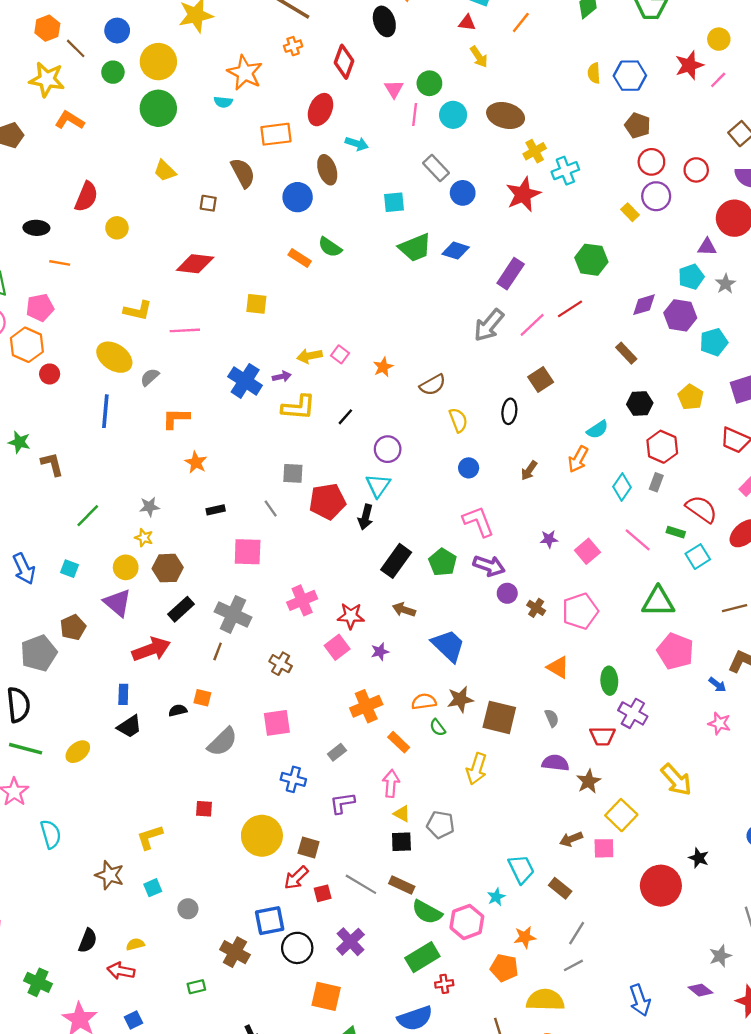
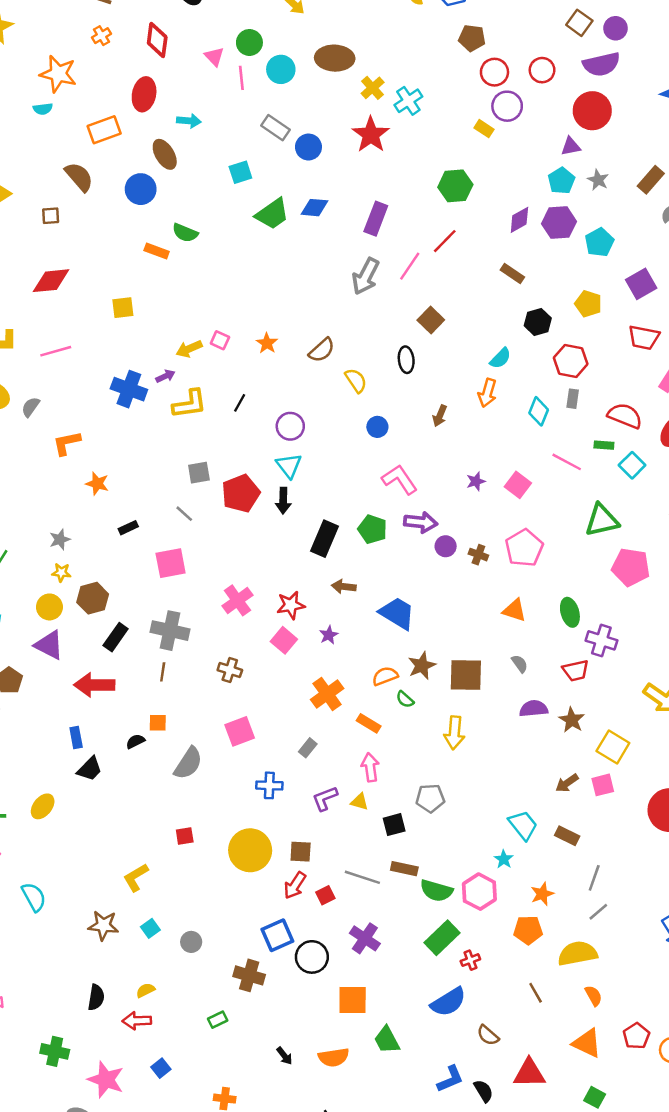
red arrow: (151, 649) -> (94, 685), turned -147
yellow triangle: (402, 814) -> (360, 802), moved

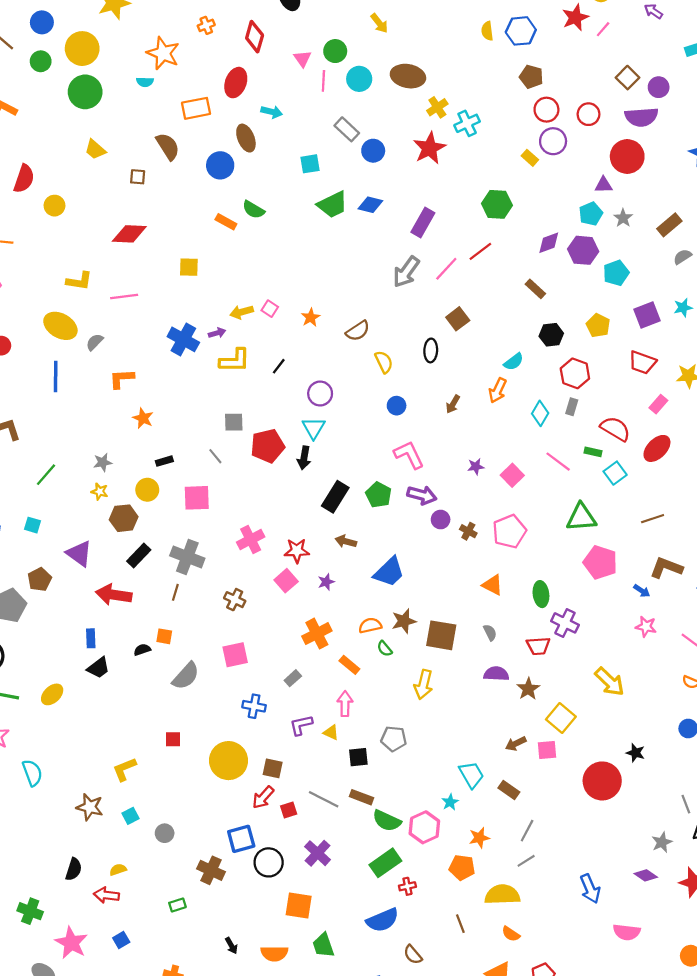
yellow circle: (49, 607) -> (147, 490), moved
blue trapezoid: (397, 613) -> (389, 572), turned 96
orange semicircle: (594, 996) -> (511, 934), turned 144

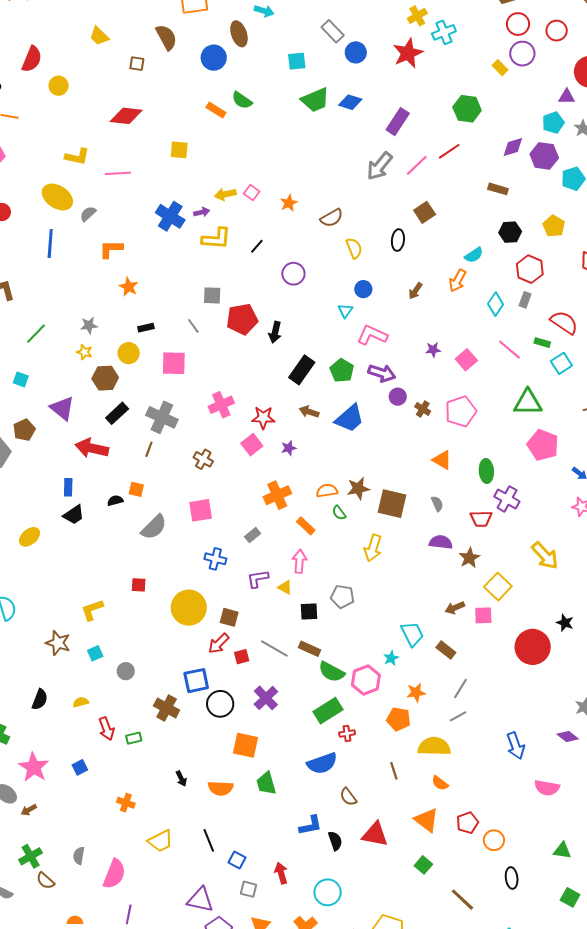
brown rectangle: (535, 289) -> (498, 189), turned -30
cyan triangle: (314, 428) -> (345, 311), moved, size x0.7
pink L-shape: (409, 455) -> (372, 335), turned -44
blue trapezoid: (389, 572) -> (350, 418), moved
red arrow: (106, 895) -> (106, 729), moved, turned -120

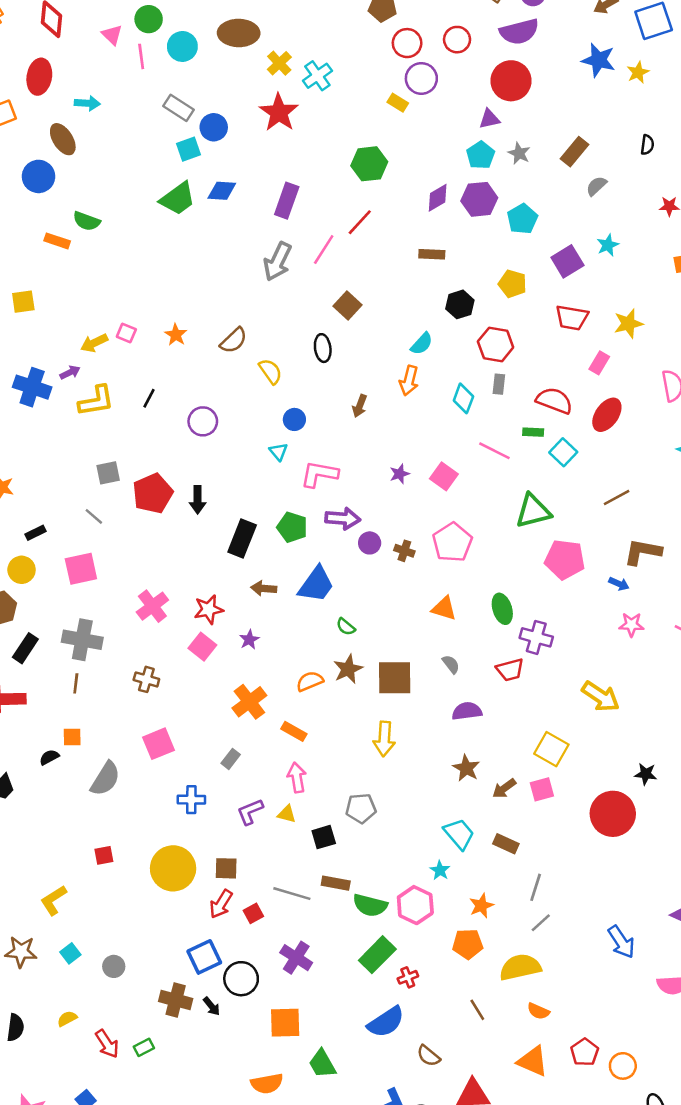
cyan square: (297, 61) -> (188, 149), moved
green semicircle: (339, 513) -> (346, 627), moved
brown star: (469, 558) -> (466, 768), moved
black arrow: (181, 779) -> (212, 1006), moved

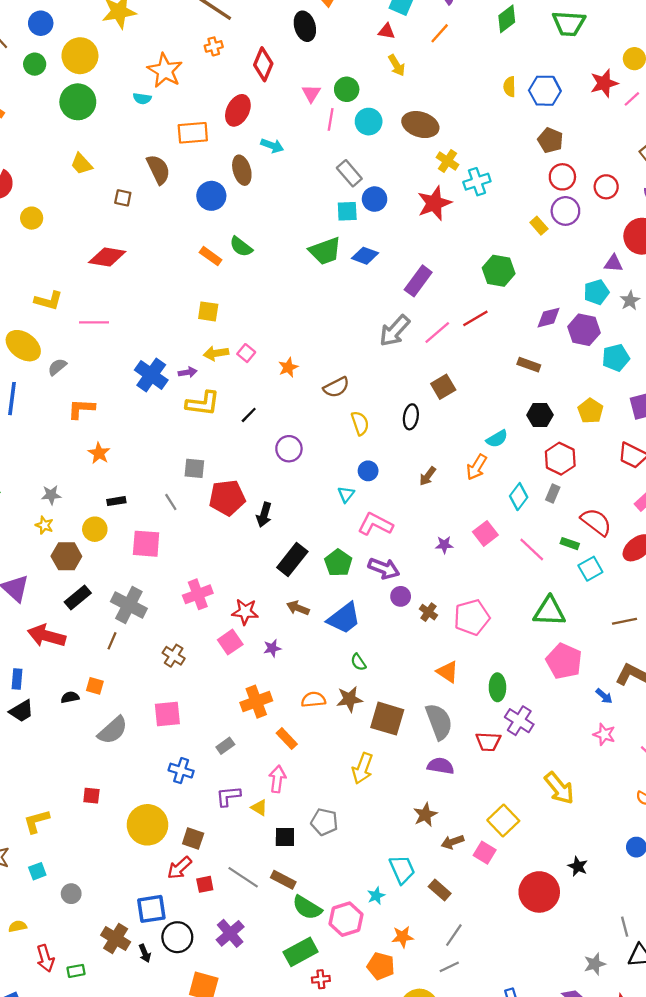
yellow cross: (279, 63) -> (447, 161), turned -30
yellow square: (23, 302) -> (208, 311), moved
pink square: (444, 476) -> (485, 533), moved
gray semicircle: (451, 664) -> (439, 722), size x2.0
pink square: (542, 789) -> (485, 853), turned 30

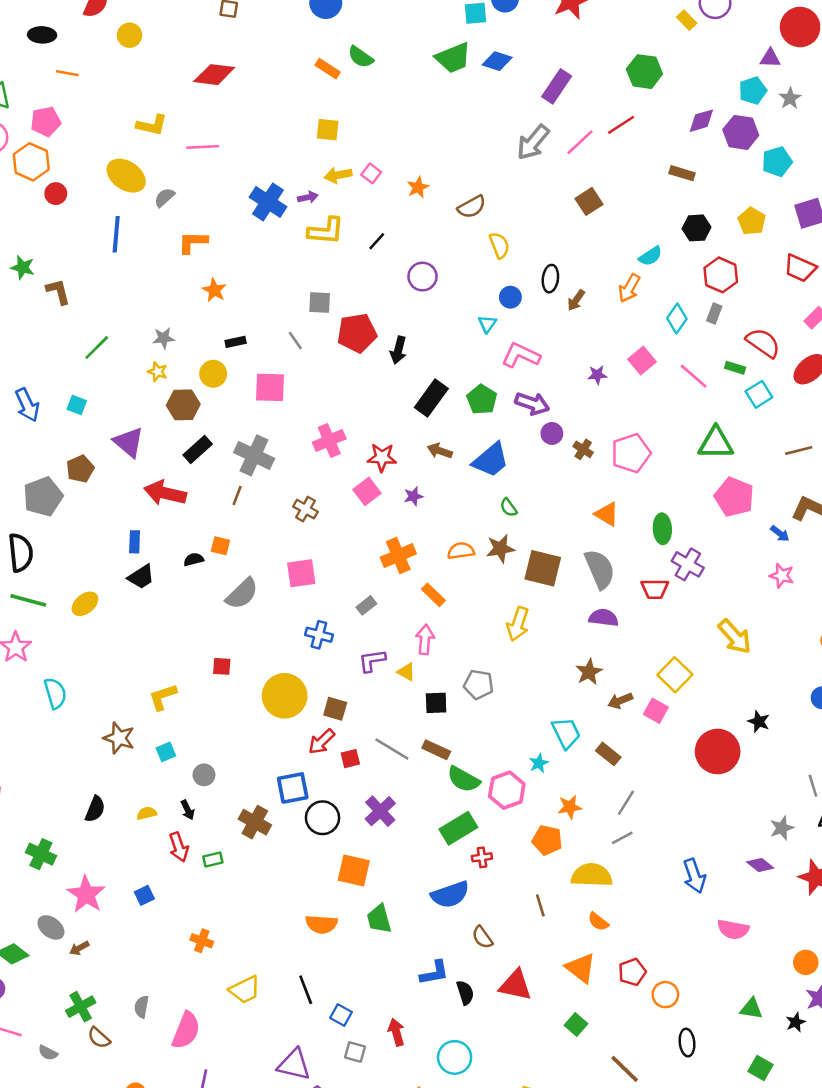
black ellipse: (411, 417) -> (550, 279), moved
black arrow: (145, 953) -> (188, 810), moved

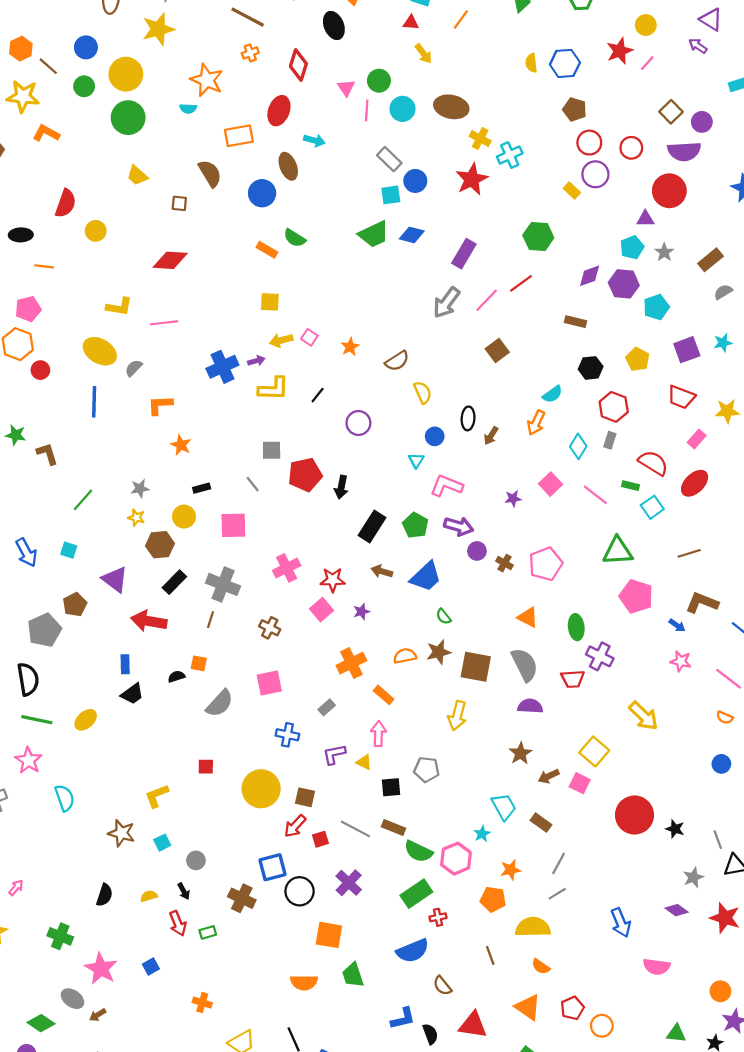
blue cross: (268, 202) -> (222, 367), turned 36
black star: (759, 722) -> (675, 829), moved

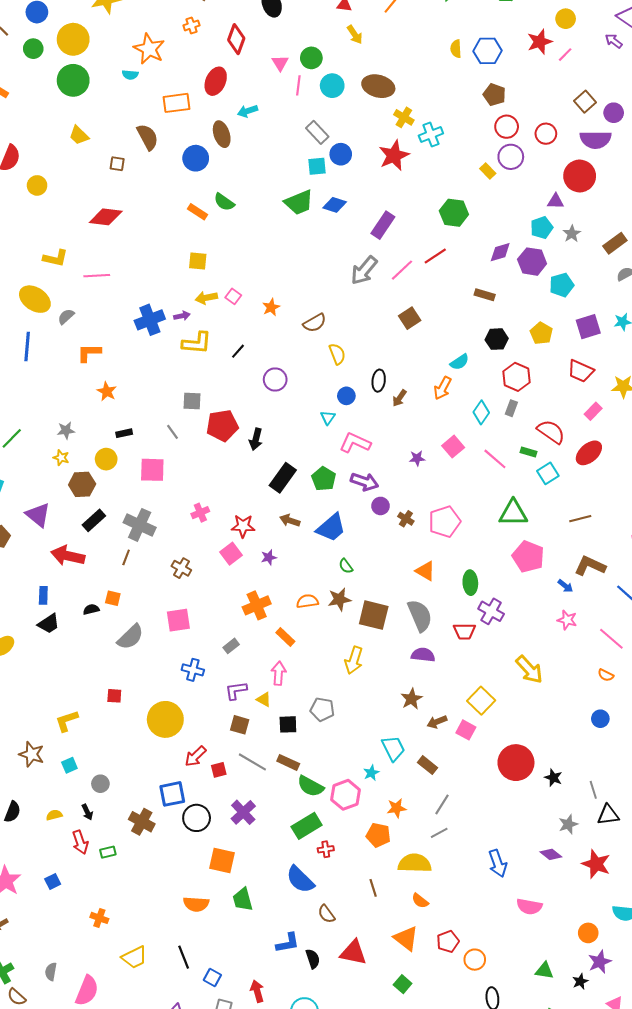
cyan arrow: (314, 140) -> (248, 111), turned 144
pink cross: (287, 568) -> (200, 513), size x0.7
brown square: (305, 797) -> (240, 725), moved
blue semicircle: (413, 951) -> (300, 880), turned 64

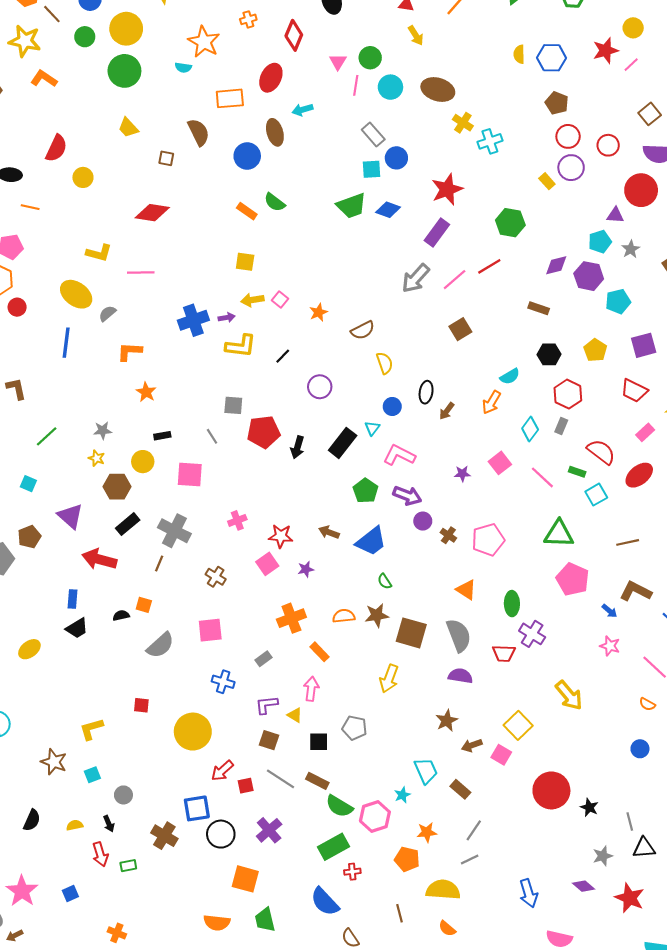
red star: (394, 155) -> (447, 189), moved
black rectangle: (283, 478) -> (343, 443), moved

